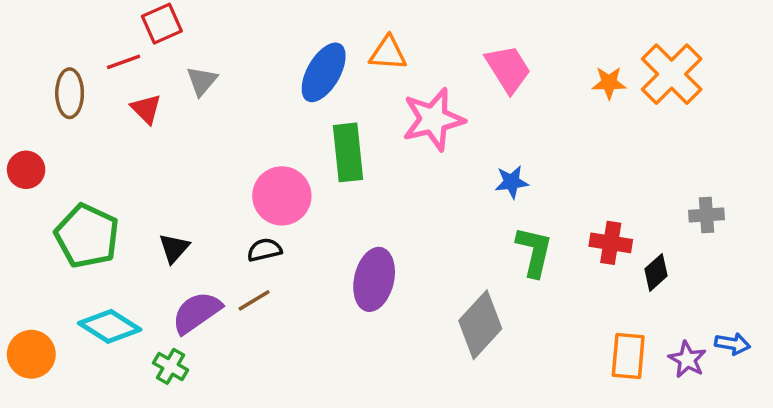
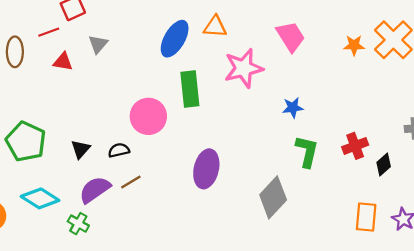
red triangle: (146, 109) -> (63, 62), turned -35
red cross: (611, 243) -> (355, 146), turned -30
black semicircle: (264, 250) -> (119, 150), moved

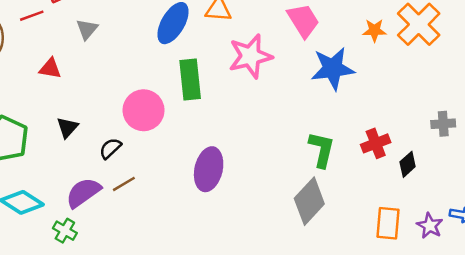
red triangle: (63, 62) -> (50, 68), moved
blue star: (293, 108) -> (333, 68), moved, size x1.8
black triangle: (81, 149) -> (67, 127), moved
black semicircle: (119, 150) -> (110, 148), turned -30
gray diamond: (273, 197) -> (309, 201), moved

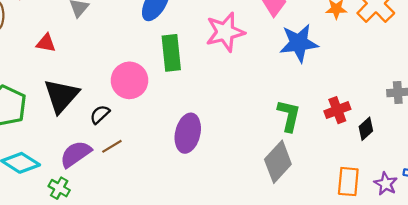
black triangle: (67, 127) -> (61, 96), size x1.8

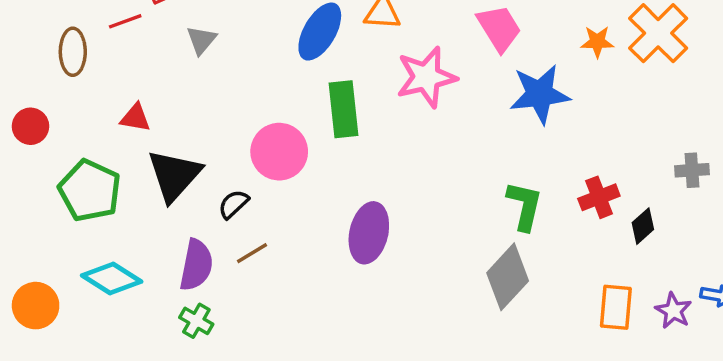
red triangle: (46, 43) -> (135, 118), moved
purple semicircle: (76, 154) -> (196, 265), turned 136
green cross: (59, 188) -> (196, 321), moved

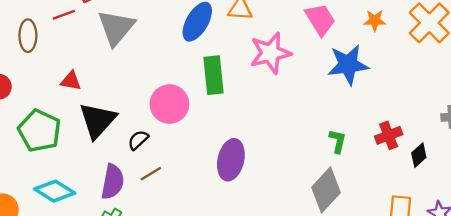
gray triangle: (201, 40) -> (116, 28), size x1.8
orange star: (597, 42) -> (375, 21), moved
green L-shape: (524, 206) -> (338, 141), size x0.7

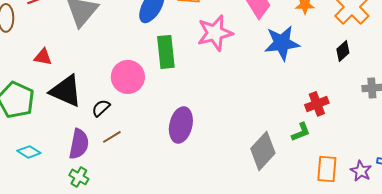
black triangle: (97, 120) -> (66, 91), turned -48
green L-shape: (338, 141) -> (301, 132), moved, turned 55
black diamond: (419, 155) -> (343, 51), moved
cyan diamond: (55, 191) -> (29, 152), size x0.7

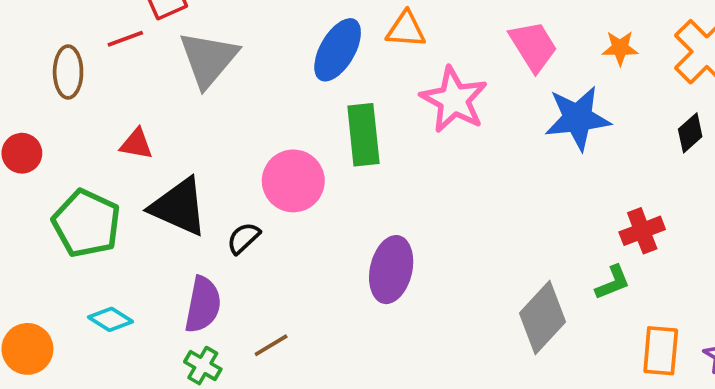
pink star: (215, 33) -> (454, 100), turned -30
brown line: (112, 137) -> (271, 345), moved

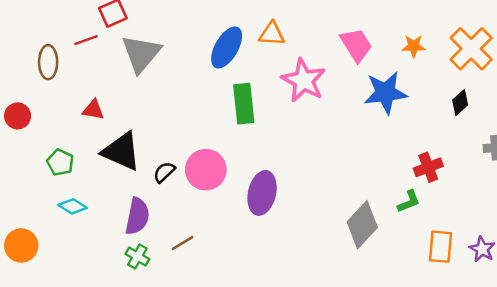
pink circle: (293, 181) -> (206, 170), moved
green pentagon: (87, 223) -> (60, 162), size x0.6
cyan diamond: (111, 319) -> (73, 206), moved

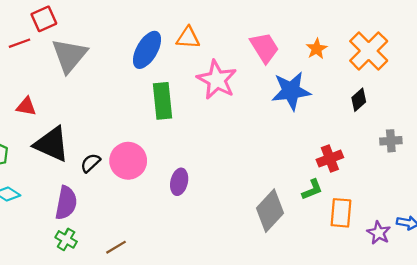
orange star: (414, 46) -> (317, 49), turned -30
purple ellipse: (262, 193) -> (179, 182), size x0.7
brown line: (183, 243) -> (116, 247), moved
orange rectangle: (441, 247) -> (341, 213), moved

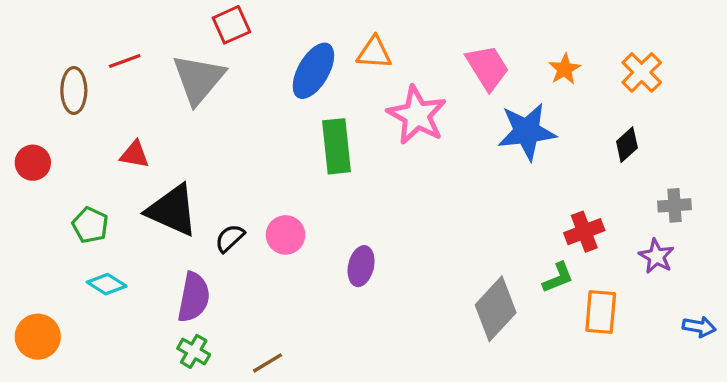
red square: (44, 19) -> (231, 25), moved
orange cross: (369, 51) -> (642, 72), size x0.7
pink circle: (128, 161) -> (286, 235), size x0.7
purple star: (379, 233) -> (656, 256), moved

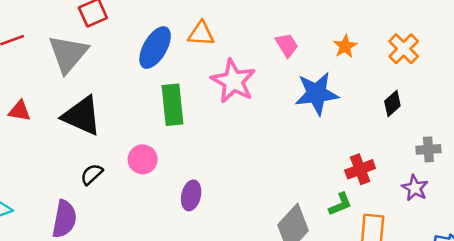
pink trapezoid: (487, 68) -> (287, 45), size x0.7
black triangle: (172, 210) -> (82, 116), moved
pink circle: (286, 235) -> (143, 159), moved

